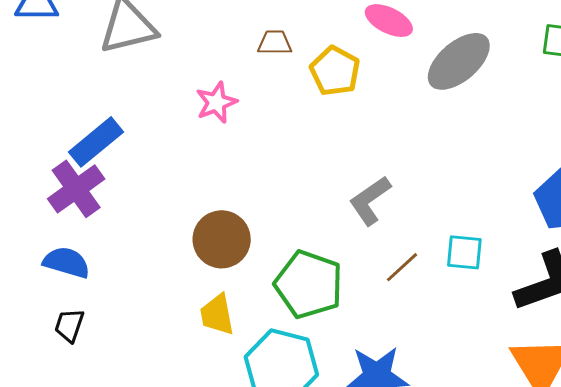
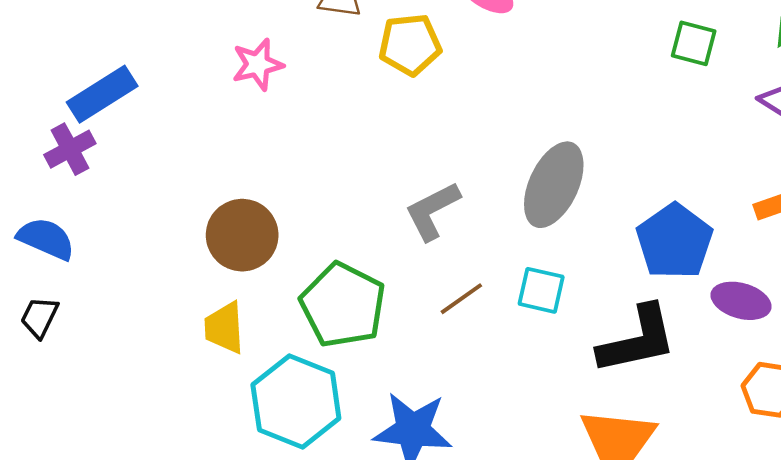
gray ellipse: (459, 61) -> (554, 185), moved, turned -32
yellow pentagon: (335, 71) -> (410, 45), turned 30
purple cross: (76, 189) -> (70, 149), size x0.7

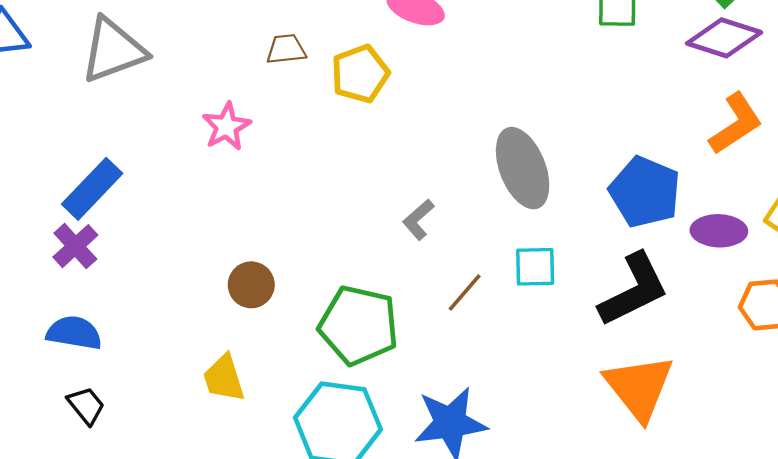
gray ellipse: (554, 185) -> (523, 168), turned -32
gray L-shape: (432, 211) -> (418, 220), size x0.7
brown circle: (242, 235) -> (251, 285), size x0.7
black trapezoid: (39, 317) -> (86, 406), turned 129
yellow trapezoid: (224, 328) -> (224, 378), moved

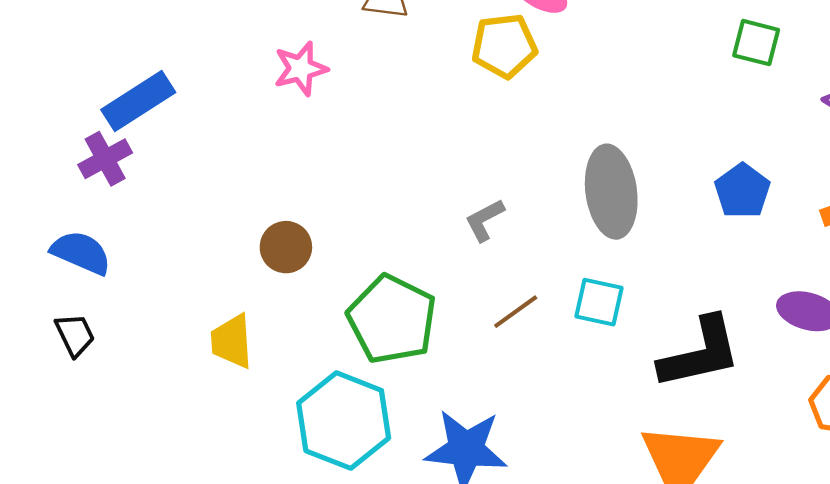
yellow pentagon: (360, 74) -> (504, 46), moved
blue pentagon: (645, 192) -> (742, 191), moved, size x0.7

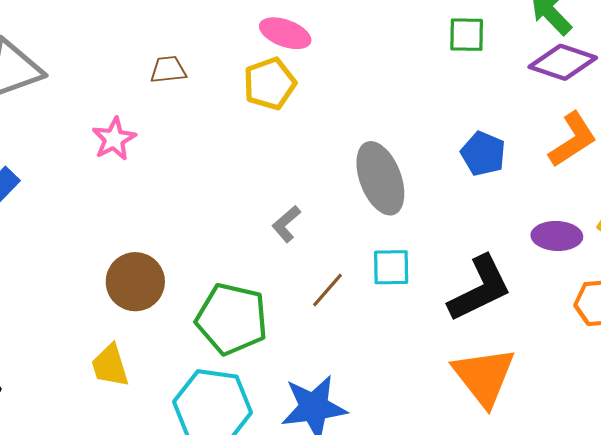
brown circle: (286, 247) -> (135, 282), size x1.4

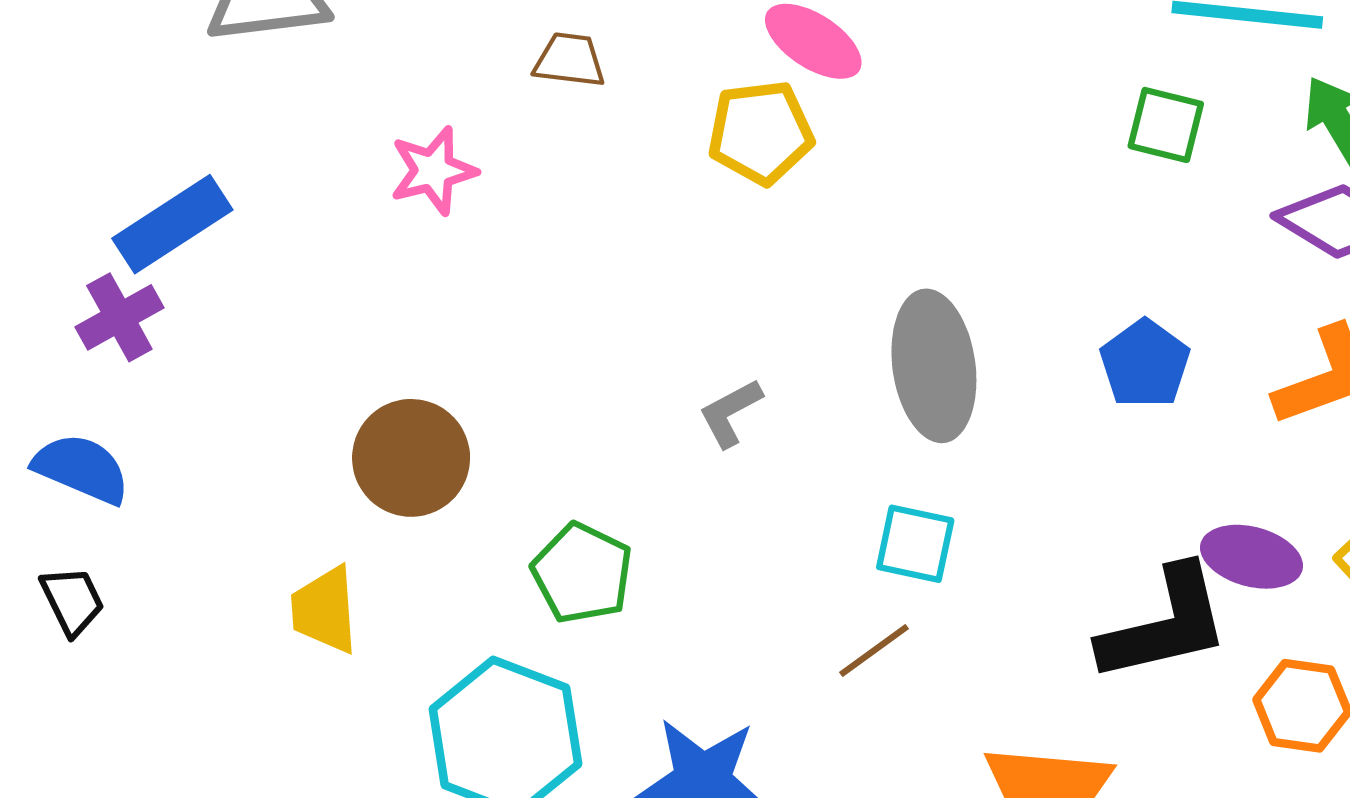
black L-shape: (480, 289) -> (1165, 624), moved
brown line: (327, 290) -> (874, 650), moved
green pentagon: (232, 319) -> (582, 573), size x0.7

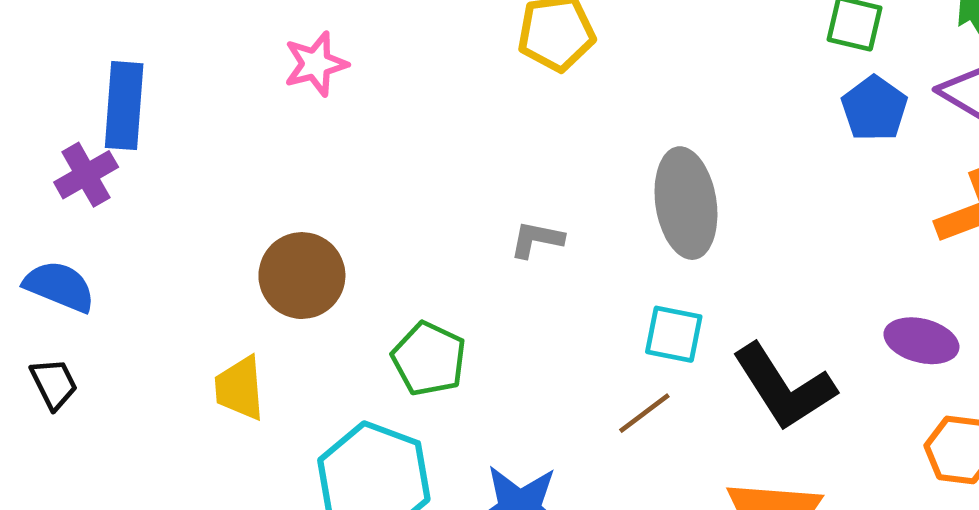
blue rectangle: (172, 224) -> (124, 106), turned -52
blue pentagon: (1145, 364) -> (874, 109), moved
gray L-shape: (730, 413) -> (537, 239), turned 40
black L-shape: (1165, 624) -> (784, 387), moved, turned 71

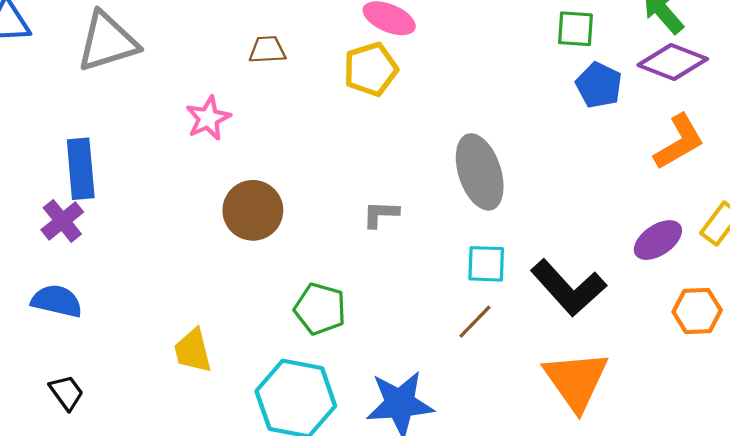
brown circle: (302, 276) -> (253, 210), moved
purple ellipse: (921, 341) -> (658, 240), turned -39
black trapezoid: (54, 384) -> (66, 393), moved

